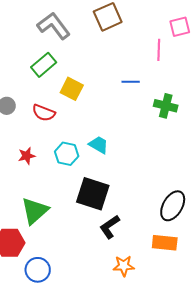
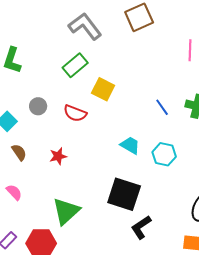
blue line: (131, 82) -> (162, 107), moved, turned 54
cyan hexagon: (67, 154) -> (164, 154), moved

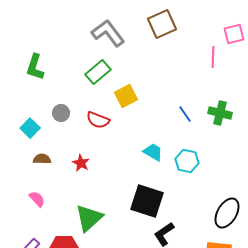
yellow square: (103, 89) -> (126, 96), turned 35
brown semicircle: (19, 152) -> (42, 159), turned -54
red star: (58, 156) -> (81, 163), turned -30

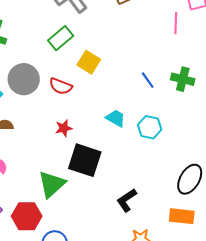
yellow square: (126, 96) -> (89, 62), turned -30
gray circle: (61, 113) -> (24, 79), size x1.8
red star: (81, 163) -> (64, 128), moved, turned 30
black square: (147, 201) -> (85, 160), moved

